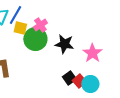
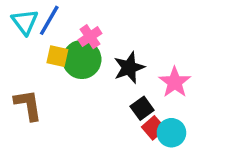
yellow square: (20, 28) -> (57, 56), moved
black star: (64, 44) -> (129, 68), turned -30
black square: (69, 78) -> (142, 108), moved

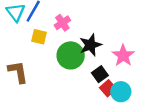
green circle: (82, 59) -> (71, 55), moved

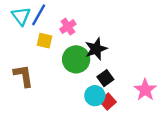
pink star: (123, 55) -> (145, 90), moved
red square: (108, 88) -> (108, 102), moved
cyan circle: (121, 92) -> (95, 96), moved

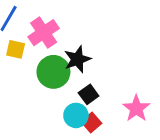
pink cross: (68, 27) -> (44, 33), size x1.5

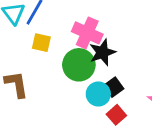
pink cross: (44, 33) -> (87, 33), moved, turned -32
cyan circle: (76, 115) -> (98, 94), moved

